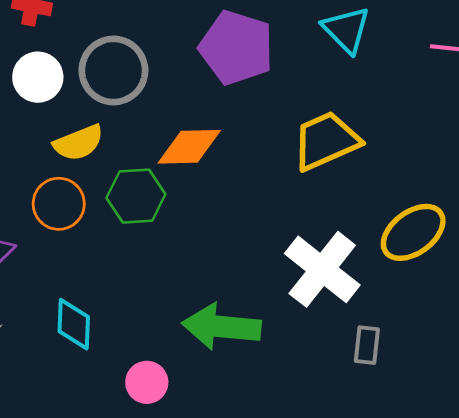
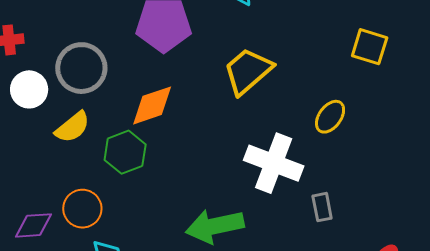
orange circle: (59, 204) -> (82, 209), moved
yellow ellipse: (413, 232) -> (330, 117), size x0.7

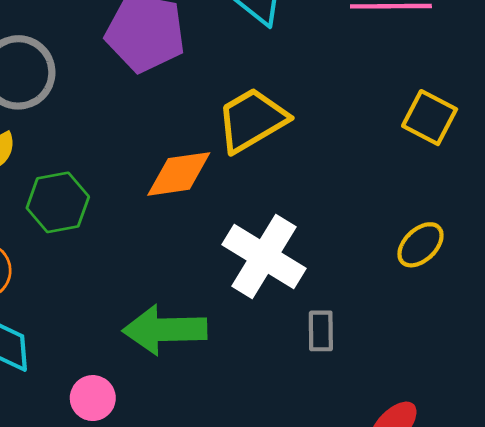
orange diamond: (152, 105) -> (179, 174), moved
yellow ellipse: (330, 117) -> (421, 245), moved

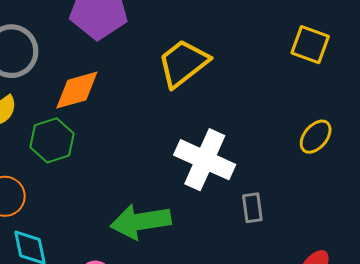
orange diamond: (179, 174) -> (77, 90), moved

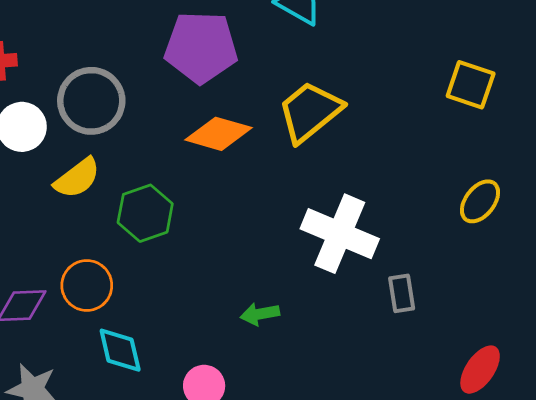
orange diamond: (77, 90) -> (219, 134), moved, turned 33
green arrow: (141, 222) -> (260, 314), size x0.5

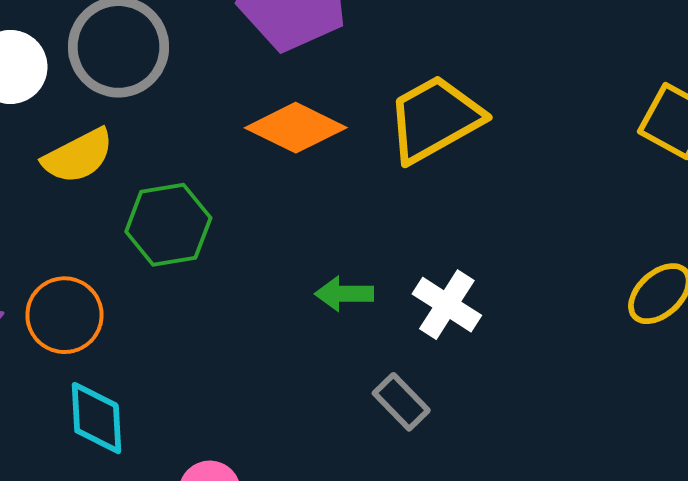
white cross: (340, 234) -> (447, 305), size x0.6
gray rectangle: (402, 293) -> (401, 402), moved, turned -45
green arrow: (260, 314) -> (344, 294), moved

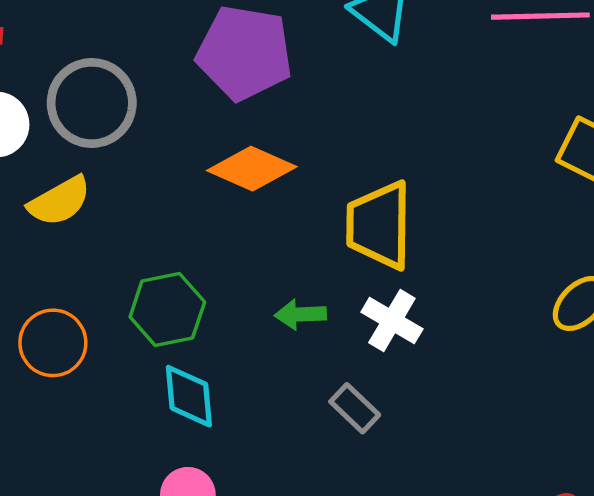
yellow trapezoid: (435, 119) -> (379, 225), moved, turned -58
green hexagon: (168, 225) -> (167, 309), moved
cyan diamond: (96, 418) -> (189, 396), moved

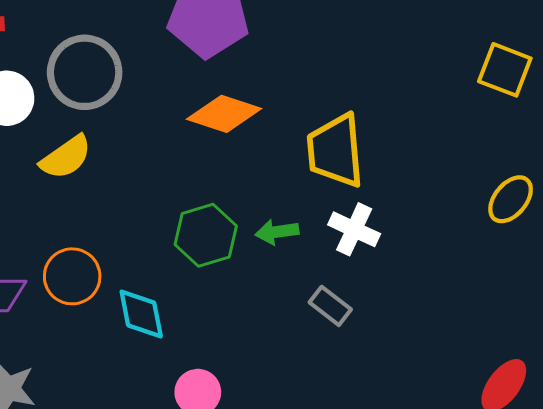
green hexagon: (167, 309) -> (206, 235), moved
cyan diamond: (189, 396) -> (141, 314), moved

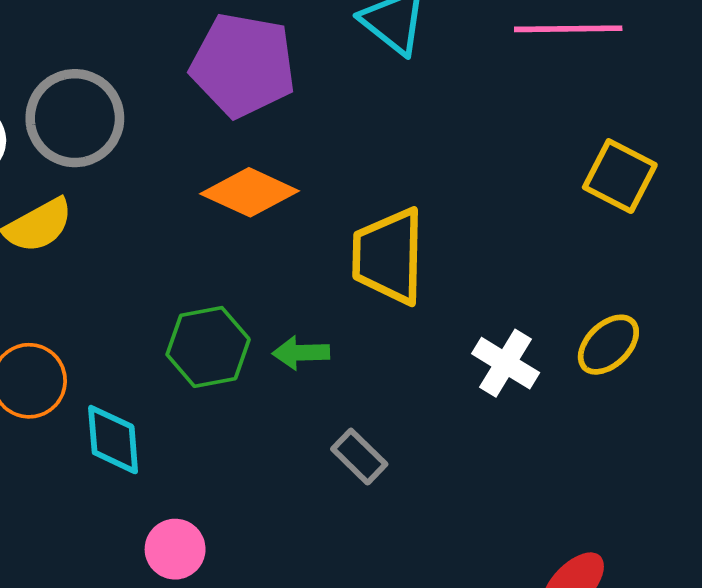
white cross: (354, 229) -> (506, 363), moved

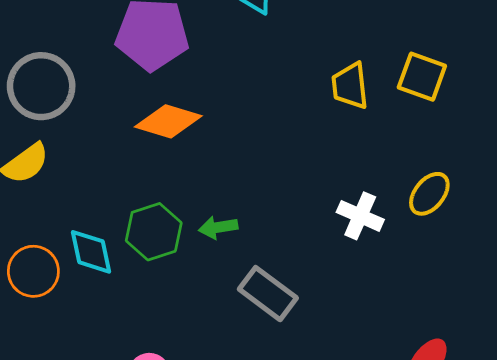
yellow trapezoid: (388, 256) -> (350, 86), moved, size x0.7
cyan diamond: (113, 440) -> (91, 252), moved
gray rectangle: (359, 457) -> (268, 294), size x1.5

